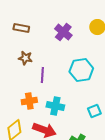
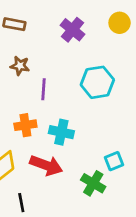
cyan square: (94, 111) -> (114, 161), moved

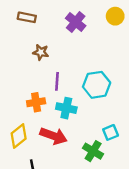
brown star: (20, 66) -> (41, 52), moved
cyan hexagon: (97, 82) -> (97, 85), moved
purple line: (43, 89) -> (57, 81), moved

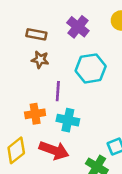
brown rectangle: (27, 17) -> (36, 34), moved
cyan hexagon: (97, 85) -> (91, 68), moved

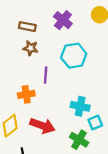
cyan cross: (68, 120) -> (80, 106), moved

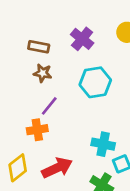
purple line: (46, 75) -> (49, 106), moved, turned 35
red arrow: (42, 126) -> (57, 168), turned -45

